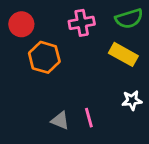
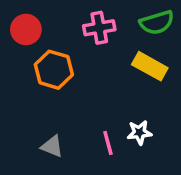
white star: (132, 100) -> (139, 132), moved
gray triangle: (60, 121) -> (52, 146), moved

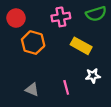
yellow rectangle: (150, 66) -> (81, 46), moved
white star: (139, 132) -> (93, 76), moved

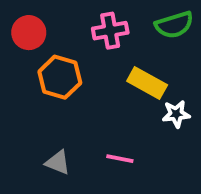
white star: (93, 76) -> (176, 114), moved
pink line: (66, 87) -> (120, 159), turned -64

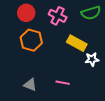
pink cross: (110, 31) -> (58, 16), turned 36
red circle: (29, 33) -> (26, 13), moved

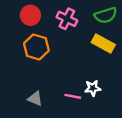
yellow rectangle: (77, 43) -> (103, 43), moved
white star: (92, 59) -> (93, 88), moved

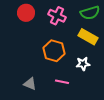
orange hexagon: (36, 47) -> (54, 51), moved
white star: (93, 88) -> (83, 64), moved

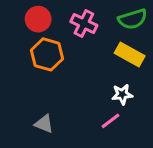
orange hexagon: (54, 51) -> (47, 54), moved
pink line: (62, 82) -> (110, 121), moved, turned -48

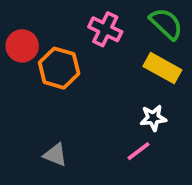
red circle: (38, 19) -> (22, 46), moved
green semicircle: (133, 19) -> (166, 24), turned -120

